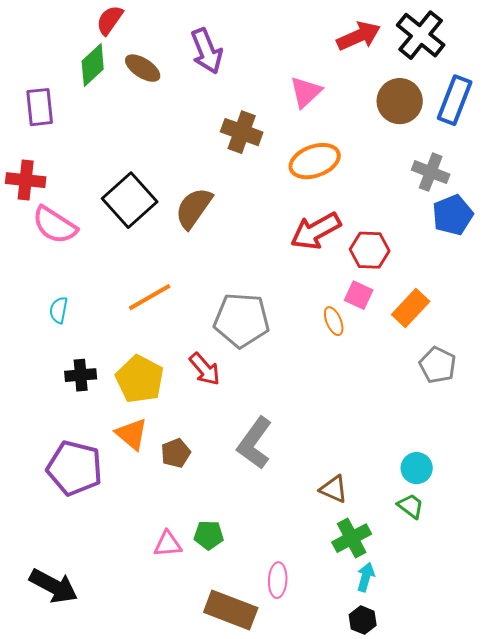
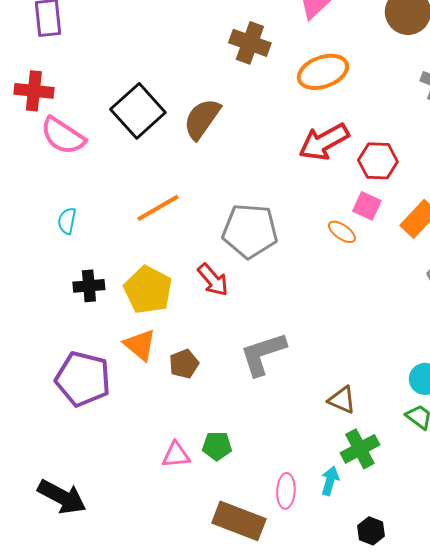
orange ellipse: (334, 321) -> (342, 232), turned -32
gray L-shape: (255, 443) -> (263, 354), turned 36
cyan arrow: (366, 577) -> (330, 481), moved

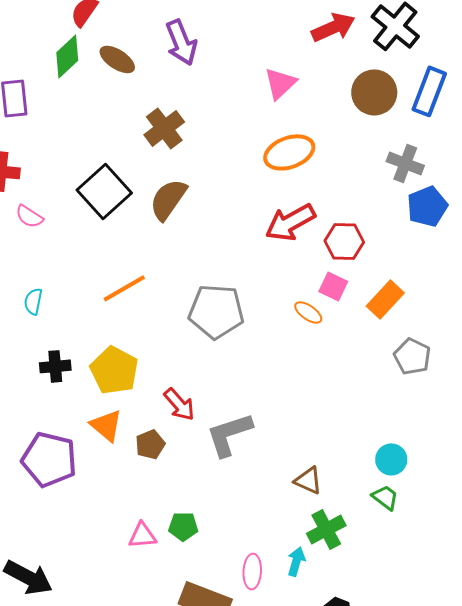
brown cross: (250, 43) -> (164, 128), moved, turned 33
pink semicircle: (63, 136) -> (29, 216), size x0.6
red arrow: (213, 280) -> (179, 404), moved

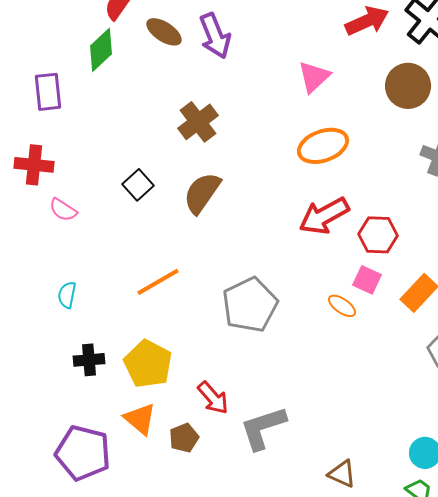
brown ellipse: (117, 59) -> (164, 32), moved
black square: (104, 191) -> (138, 185), size x0.6
gray pentagon: (216, 311) -> (250, 305), turned -30

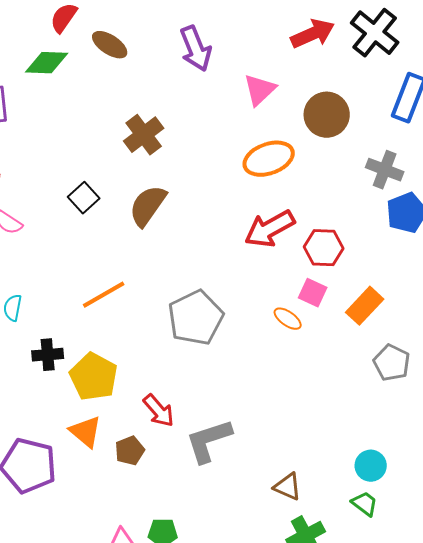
purple arrow: (215, 36) -> (196, 49), moved
green diamond: (101, 50) -> (47, 63), turned 45
brown circle: (408, 86) -> (327, 115), moved
black cross: (89, 360) -> (48, 355), moved

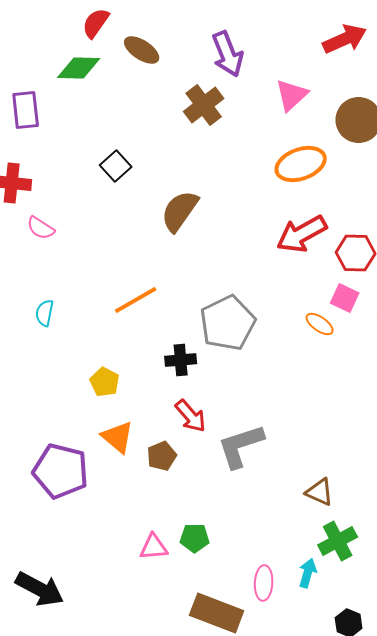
brown cross: (144, 135) -> (204, 105), moved
black square: (84, 198) -> (116, 166), moved
black cross: (48, 355) -> (181, 360), moved
yellow pentagon: (94, 377) -> (105, 382), moved, size x0.6

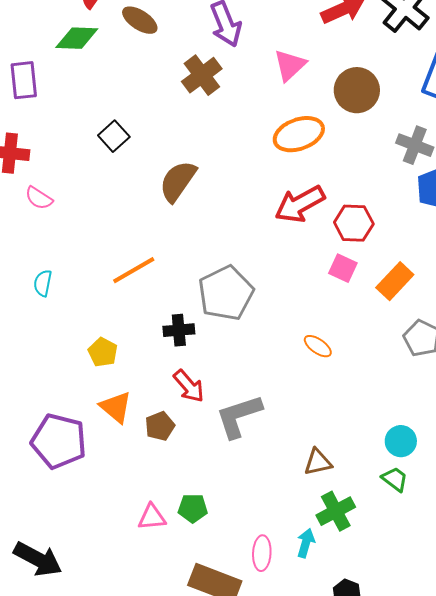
orange ellipse: (320, 324) -> (318, 346), moved
brown triangle: (320, 492) -> (318, 462), turned -36

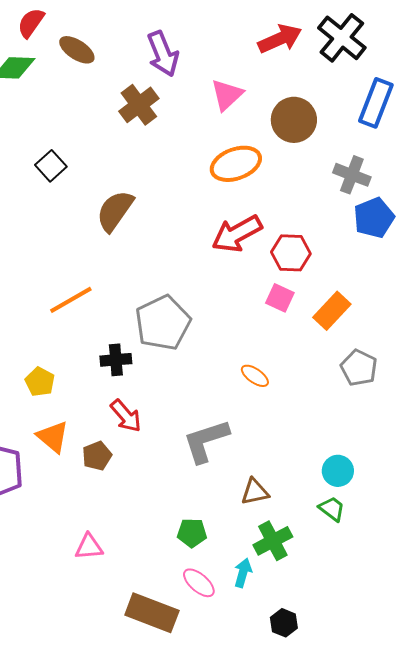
gray L-shape: (239, 416) -> (206, 441), moved
green pentagon: (193, 508) -> (192, 533), moved
pink ellipse: (262, 553) -> (199, 583), turned -52

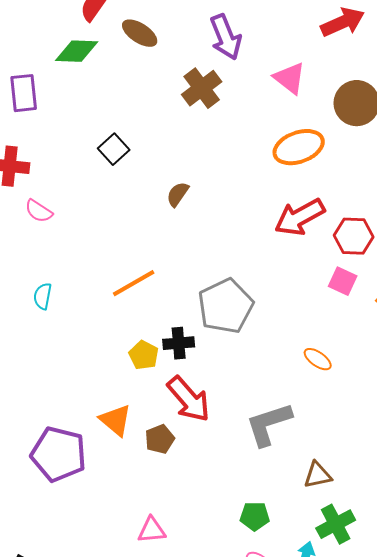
pink triangle: (227, 95) -> (290, 78), turned -39
brown semicircle: (115, 211) -> (178, 194), size x0.6
yellow pentagon: (40, 382) -> (144, 355), moved
red arrow: (126, 416) -> (189, 399), size x1.4

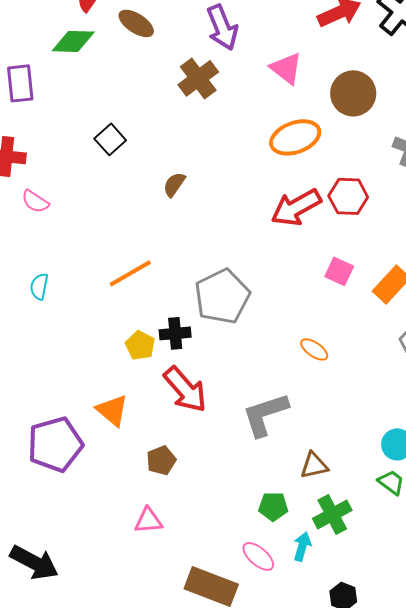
red hexagon: (354, 236) -> (348, 196), moved
brown pentagon: (160, 439) -> (161, 460), moved
purple pentagon: (59, 454) -> (55, 444), turned -30
green pentagon: (255, 516) -> (273, 506), moved

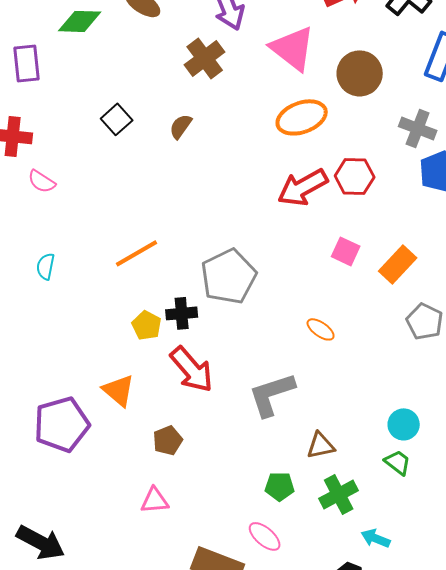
pink triangle: (286, 68) -> (293, 48), size x1.4
brown semicircle: (174, 184) -> (181, 126), moved
cyan arrow: (302, 546) -> (376, 538), moved, turned -84

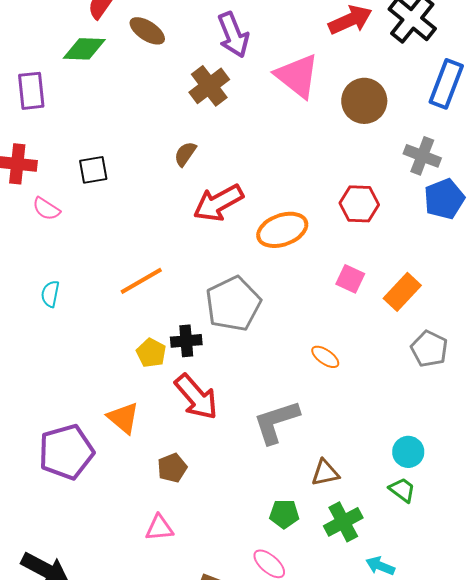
orange ellipse: (302, 117) -> (282, 230), moved
black square: (117, 119) -> (93, 170), moved, turned 32
red arrow: (303, 187) -> (218, 203), moved

